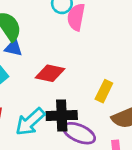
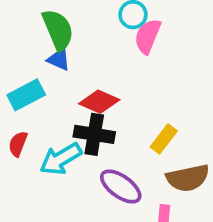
black cross: (62, 115) -> (94, 134), moved

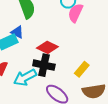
blue triangle: (59, 59) -> (17, 32), moved

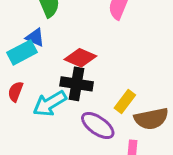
yellow rectangle: (82, 69) -> (125, 102), moved

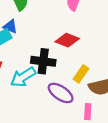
red diamond: (80, 58) -> (67, 40), moved

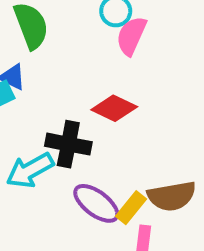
yellow rectangle: (81, 74) -> (131, 208), moved

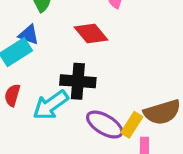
red diamond: (114, 108) -> (91, 34), moved, turned 32

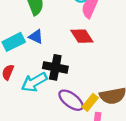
red diamond: (91, 34) -> (82, 36), moved
blue triangle: (29, 35) -> (36, 37), moved

